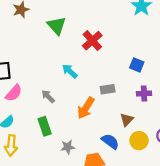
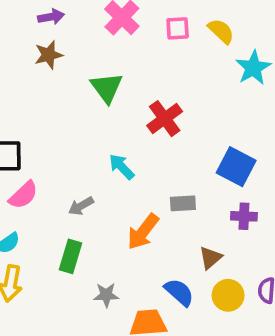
blue square: (137, 65) -> (236, 167), size x1.5
gray arrow: (48, 96) -> (81, 206), turned -80
green rectangle: (45, 126) -> (70, 256), turned 30

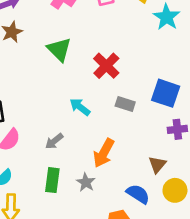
gray rectangle: (183, 203) -> (125, 104), moved, turned 30
gray star: (106, 295) -> (86, 182), moved, turned -30

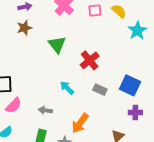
gray arrow: (54, 141) -> (45, 110), turned 40

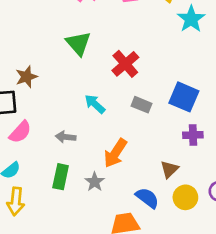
brown star: (24, 28) -> (27, 77), moved

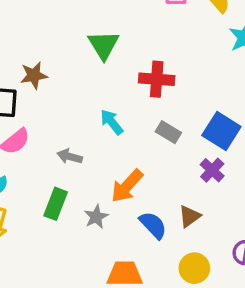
red cross: (125, 64) -> (157, 79), turned 36
purple cross: (193, 135) -> (212, 170), moved, turned 36
yellow circle: (185, 197) -> (194, 268), moved
blue semicircle: (147, 198) -> (153, 225), moved

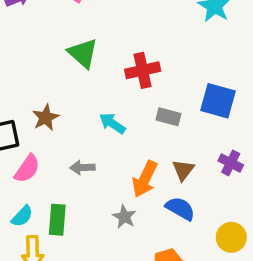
brown star: (34, 75) -> (46, 118), moved
purple cross: (212, 170) -> (231, 163), moved
green rectangle: (56, 204) -> (57, 220), moved
brown triangle: (190, 216) -> (183, 170), moved

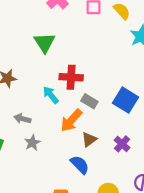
red cross: (143, 70) -> (71, 77), moved
orange arrow: (145, 179) -> (71, 120), moved
gray star: (124, 217) -> (32, 143), moved

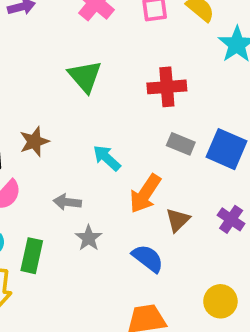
red cross: (71, 77) -> (167, 87), moved
gray rectangle: (89, 101) -> (181, 144), moved
blue semicircle: (80, 165) -> (148, 258), moved

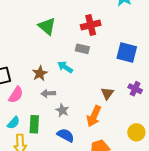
brown star: (34, 142) -> (40, 73), moved
gray rectangle: (181, 144) -> (82, 49), moved
orange arrow: (145, 194) -> (94, 116), moved
blue semicircle: (148, 258) -> (66, 135), moved

